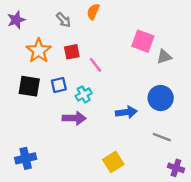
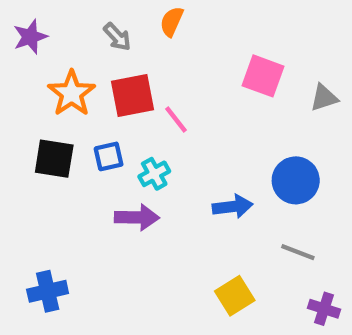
red square: (72, 52) -> (132, 96), size x1.5
gray triangle: (164, 57) -> (324, 98), moved
yellow square: (113, 162) -> (235, 296), moved

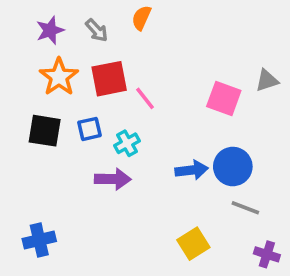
purple star: (30, 37) -> (50, 30), moved
pink square: (263, 76) -> (224, 98), moved
blue circle: (296, 180) -> (233, 167), moved

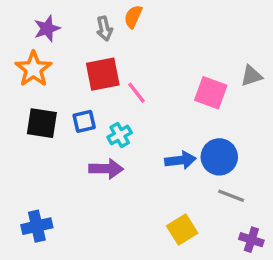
gray arrow: (97, 30) -> (104, 29), moved, turned 30
orange star: (59, 77) -> (33, 69), moved

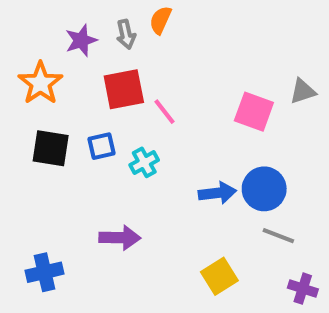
purple star: (47, 29) -> (81, 40), moved
purple arrow: (106, 169) -> (120, 238), moved

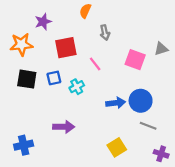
gray arrow: (126, 34) -> (105, 32), moved
orange star: (40, 83) -> (21, 44), turned 30
pink line: (164, 112) -> (95, 64), moved

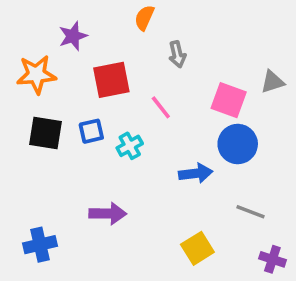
blue circle: (141, 101) -> (238, 144), moved

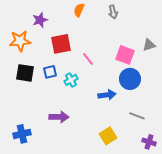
gray arrow: (177, 54) -> (113, 12), moved

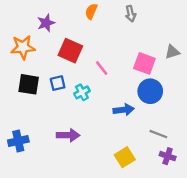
red square: (61, 44) -> (70, 51), turned 35
blue cross: (22, 134) -> (18, 141), moved
purple cross: (149, 142) -> (168, 156), moved

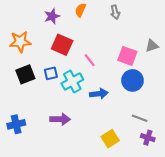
purple star: (46, 23) -> (52, 16), moved
black square: (29, 84) -> (25, 74), turned -30
cyan cross: (82, 92) -> (72, 81), size x1.5
blue arrow: (124, 110) -> (99, 94), moved

